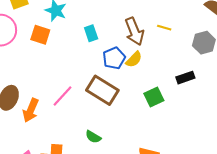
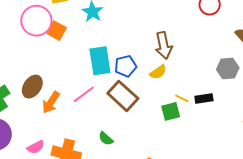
yellow line: (164, 28) -> (182, 98), moved
cyan rectangle: (91, 33) -> (100, 61), moved, size x1.8
orange square: (40, 35) -> (57, 31), moved
blue pentagon: (114, 58) -> (126, 66), moved

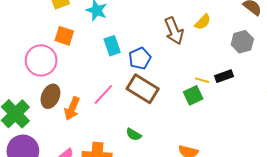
pink circle: (36, 21) -> (41, 60), moved
cyan rectangle: (100, 61) -> (112, 46), moved, size x0.7
yellow semicircle: (158, 72) -> (203, 22), moved

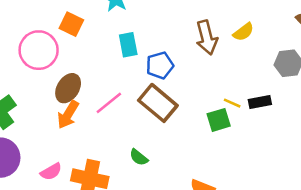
brown ellipse: (50, 96) -> (68, 88), moved

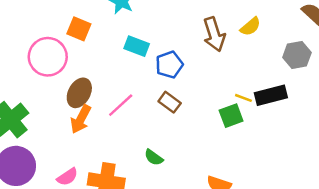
cyan rectangle: (128, 45) -> (137, 46), turned -55
black rectangle: (260, 102) -> (271, 95), size x1.4
brown rectangle: (158, 103) -> (170, 102), size x0.6

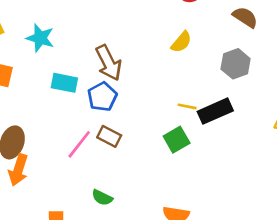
brown arrow: (214, 34) -> (109, 63), moved
yellow line: (243, 98) -> (187, 106), moved
pink line: (121, 105) -> (79, 144), moved

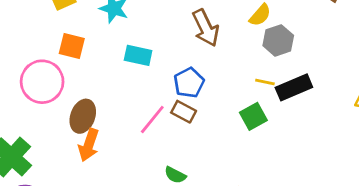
brown arrow: (109, 63) -> (206, 28), moved
gray hexagon: (236, 64) -> (278, 40), moved
blue pentagon: (102, 97) -> (189, 83), moved

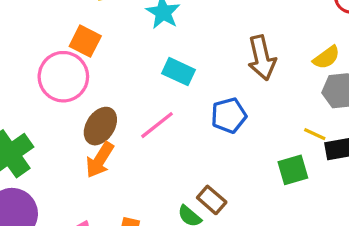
orange square: (72, 46) -> (85, 41), moved
brown rectangle: (184, 112) -> (212, 200), moved
pink line: (152, 119) -> (157, 125), moved

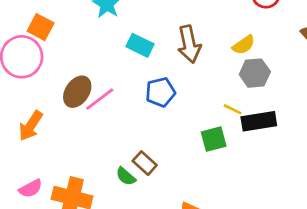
cyan rectangle: (178, 72) -> (140, 45), moved
brown ellipse: (100, 126) -> (77, 92), moved
orange arrow: (100, 160) -> (31, 126), moved

